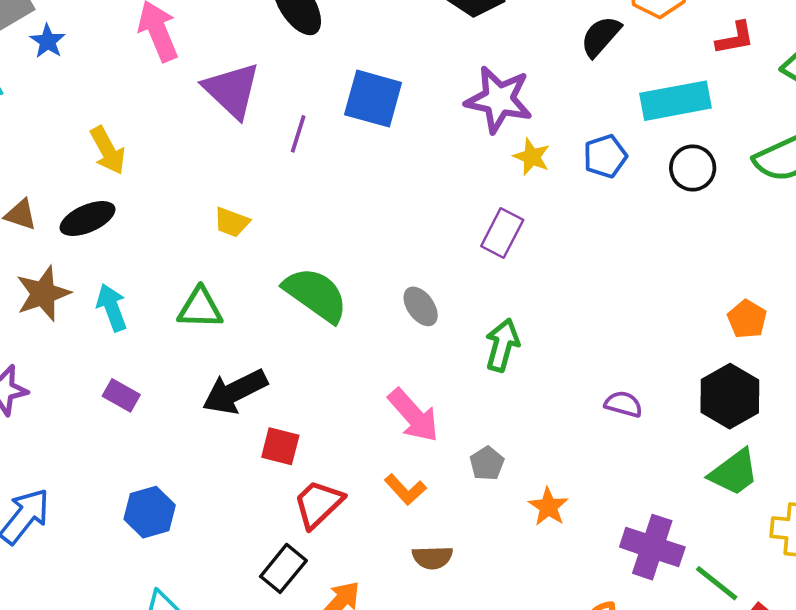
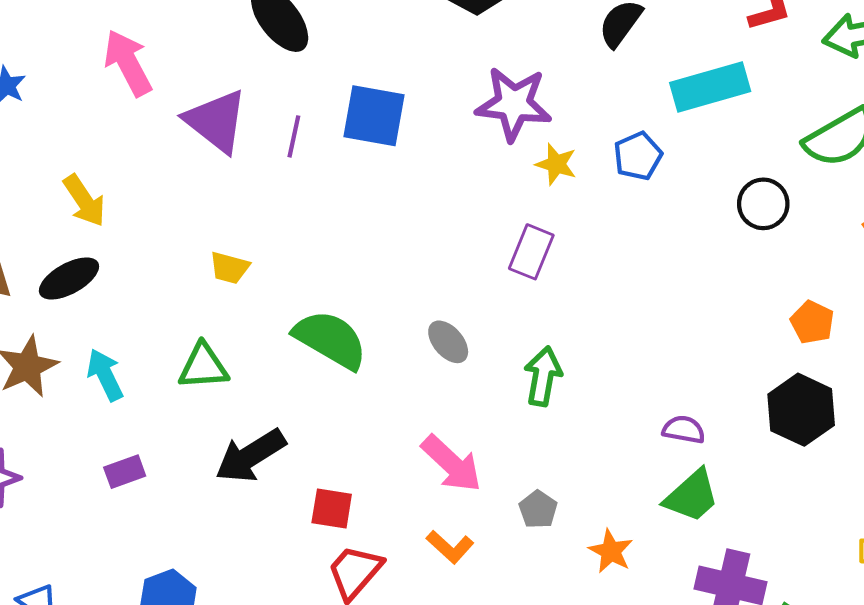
purple line: (298, 134) -> (294, 136), moved
black circle: (693, 168) -> (763, 204), moved
purple rectangle: (121, 395) -> (125, 472), turned -44
red square: (280, 446) -> (332, 509), moved
green trapezoid: (734, 472) -> (692, 496), moved

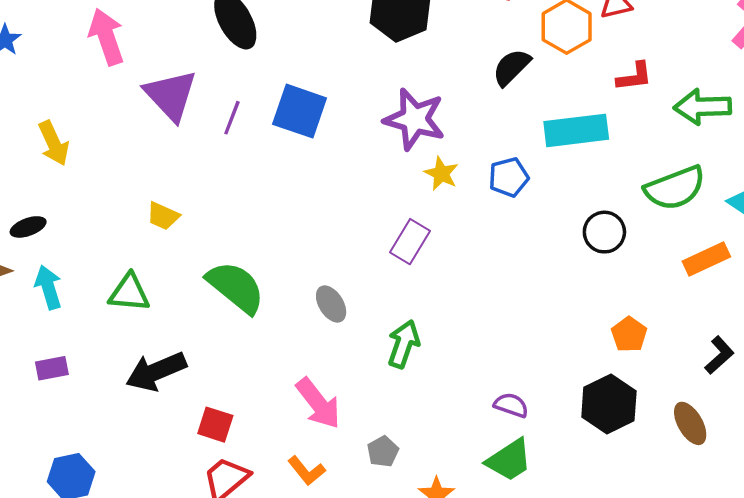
black ellipse: (69, 279) -> (28, 227), moved, size x0.7

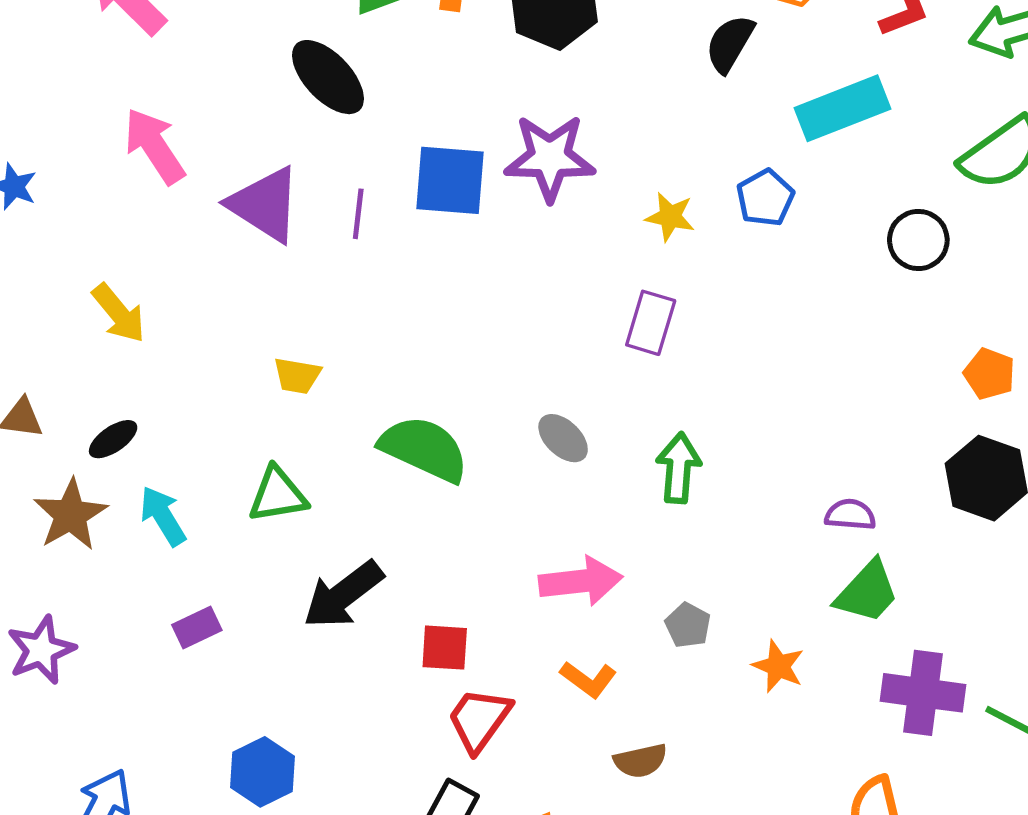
purple star: (415, 119) -> (550, 158), moved
pink arrow: (318, 403) -> (581, 581), turned -44

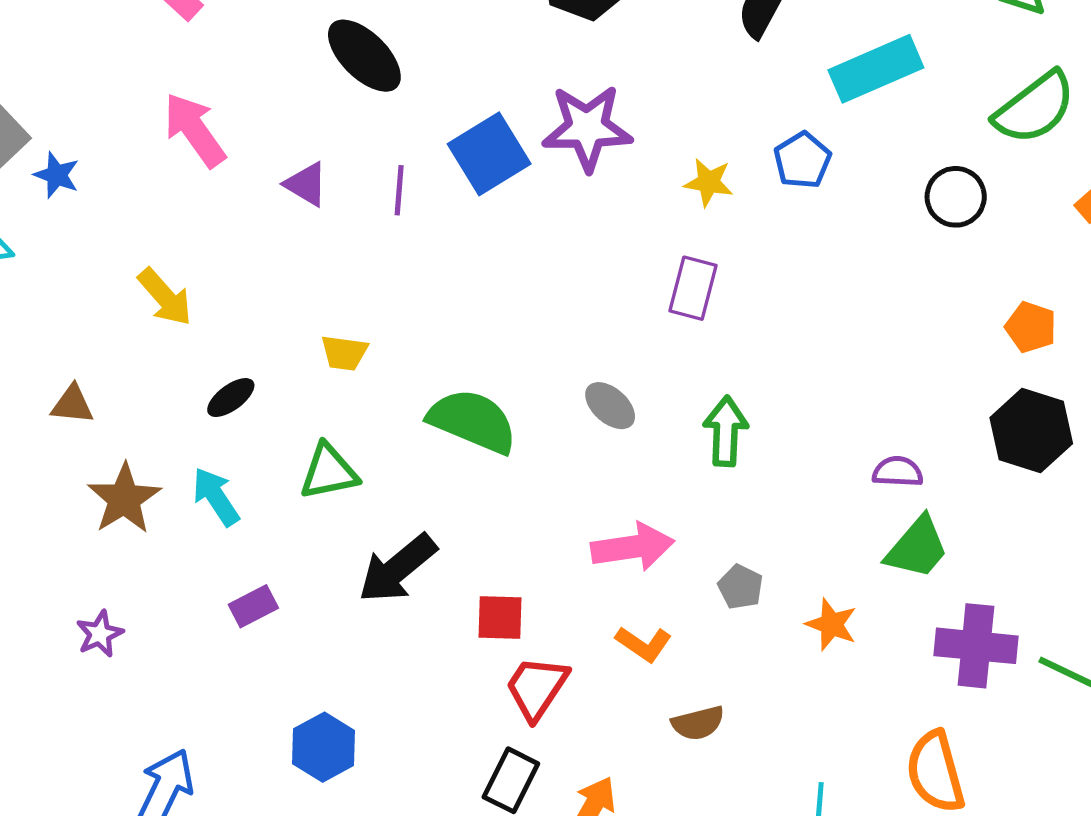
blue square: (450, 180) -> (489, 154), turned -34
purple triangle: (265, 204) -> (306, 184), size x0.6
black ellipse: (113, 439) -> (231, 398), moved
purple star: (41, 650) -> (100, 634), size x0.7

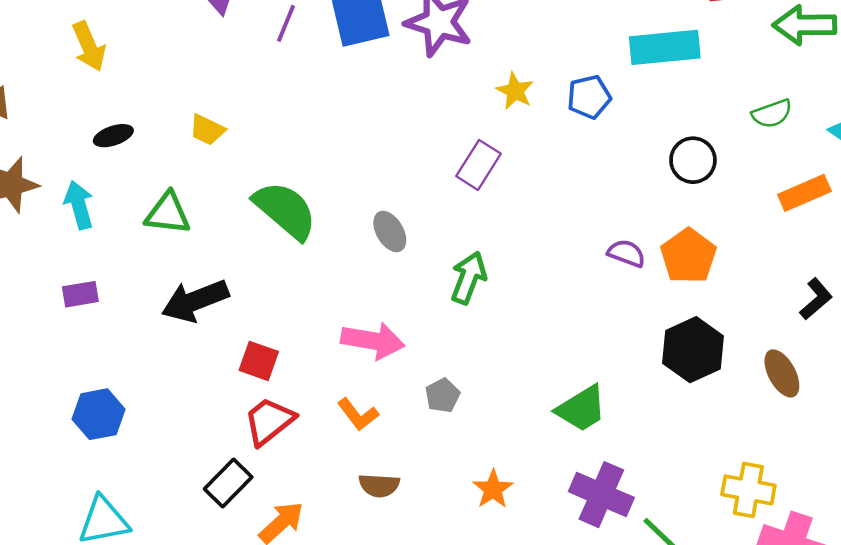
green semicircle: (1035, 108) -> (772, 114), size x0.6
orange pentagon: (1031, 327) -> (688, 256), moved, size x1.4
purple semicircle: (898, 472) -> (626, 253), moved
orange star: (831, 624) -> (493, 489), moved

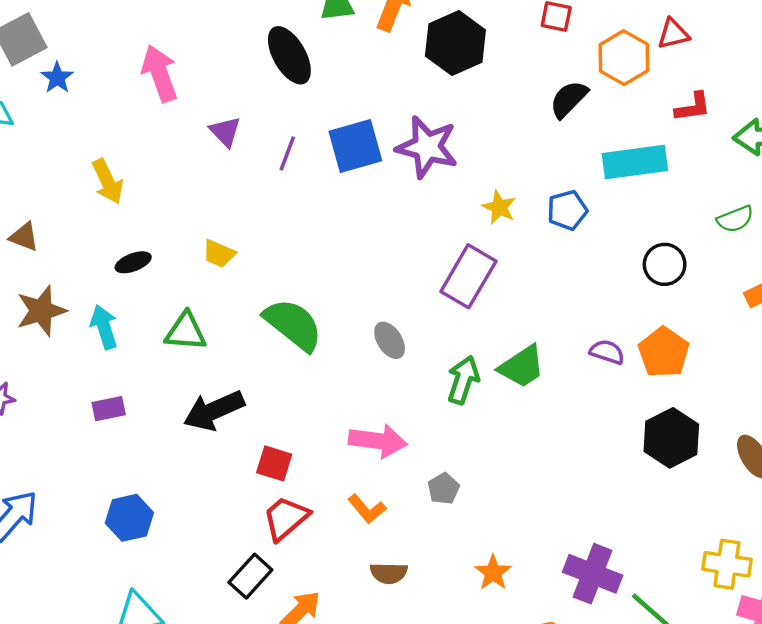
purple rectangle: (478, 165) -> (468, 276), size x1.4
green trapezoid: (581, 409) -> (522, 367), moved

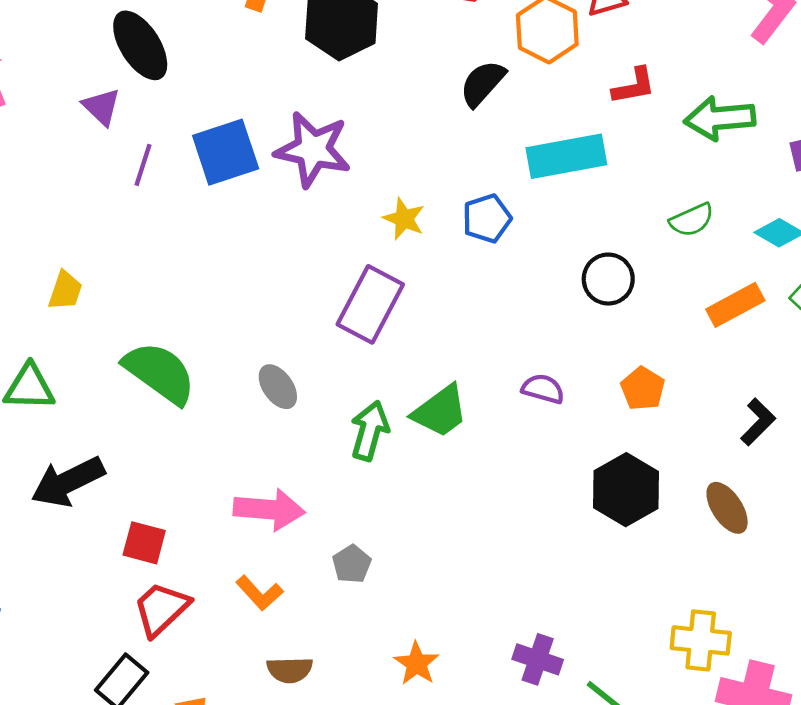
purple triangle: (225, 132) -> (101, 107), moved
yellow trapezoid: (219, 254) -> (65, 291), turned -92
orange pentagon: (664, 352) -> (643, 389), moved, size x0.7
purple cross: (593, 574) -> (538, 659), size x0.7

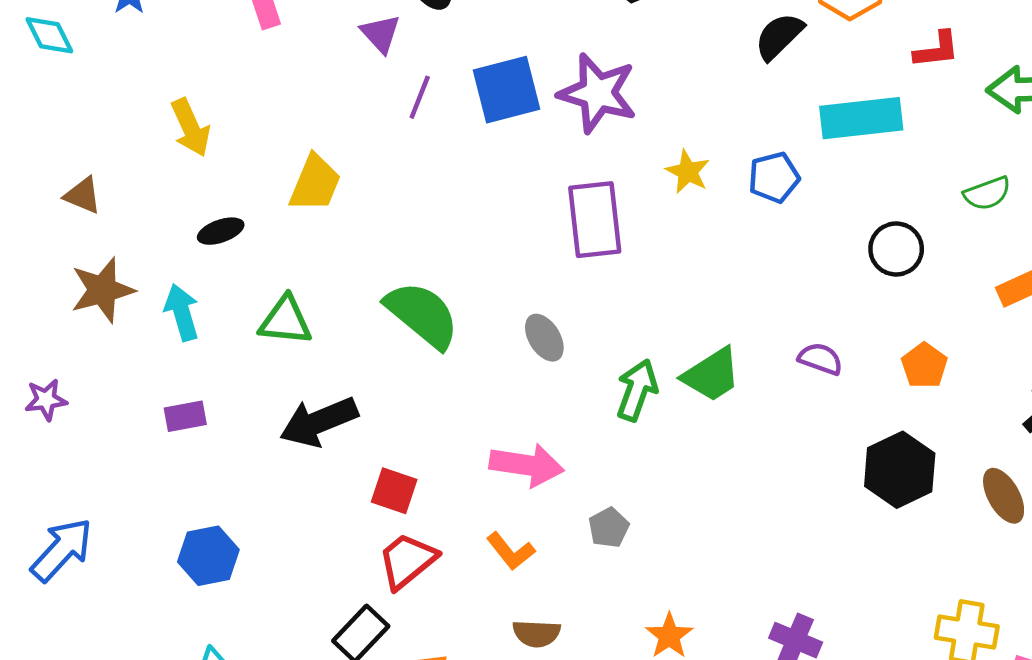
yellow trapezoid: (65, 291) -> (315, 183), moved, size x1.4
purple rectangle: (370, 304) -> (595, 220), moved, turned -38

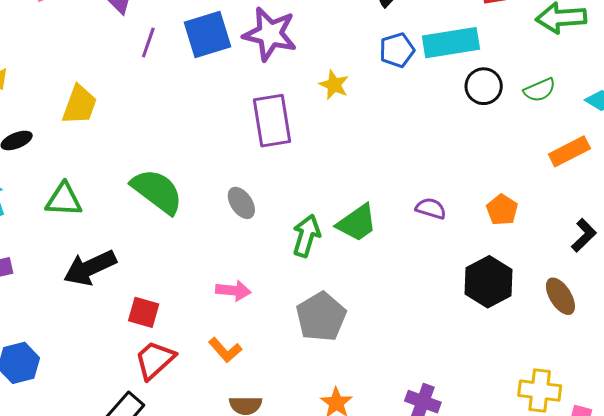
blue pentagon: (774, 177) -> (397, 50), moved
black circle: (896, 249) -> (484, 86), moved
pink arrow: (527, 465) -> (233, 291), size x0.7
gray pentagon: (609, 528) -> (321, 317), moved, size x1.8

